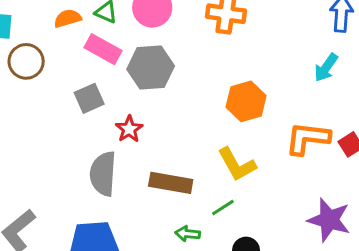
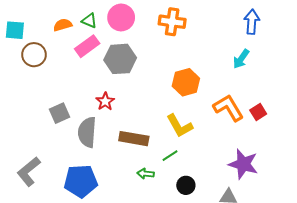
pink rectangle: (103, 49) -> (87, 46), turned -65
gray square: (89, 98) -> (59, 113), moved
orange L-shape: (308, 138) -> (228, 108), turned 52

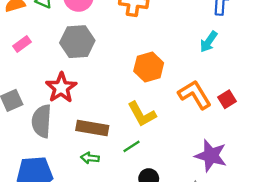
pink rectangle: (87, 46) -> (22, 44), moved, size x0.7
red star: (105, 101) -> (61, 88), size x1.5
green arrow: (146, 174) -> (90, 158), moved

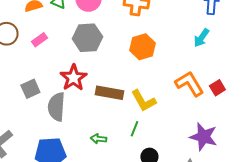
orange hexagon: (149, 67) -> (142, 47), moved
brown rectangle: (92, 128) -> (109, 93), moved
green line: (131, 146) -> (134, 129), turned -35

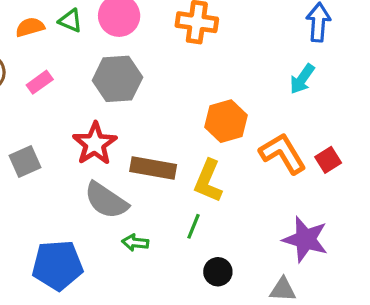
orange hexagon: (142, 47) -> (226, 121), moved
yellow L-shape: (143, 101) -> (208, 181), turned 52
gray semicircle: (56, 107) -> (106, 200), moved, turned -60

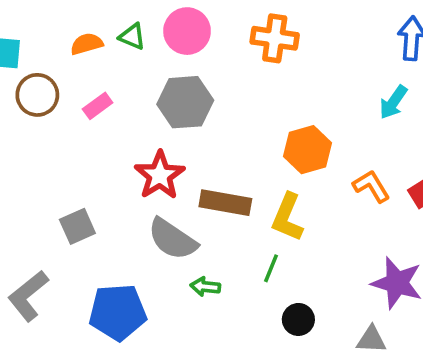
orange L-shape: (283, 153) -> (371, 186), size x0.7
gray square: (25, 162) -> (77, 226), moved

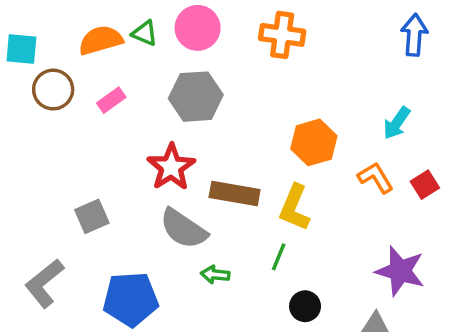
orange semicircle: (87, 44) -> (101, 40), size x1.4
cyan arrow: (393, 102) -> (397, 123), moved

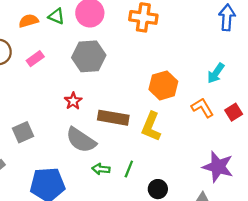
orange semicircle: (101, 40) -> (29, 21), size x0.7
red star: (171, 167) -> (73, 101), size x0.6
green line: (279, 257) -> (129, 169), moved

